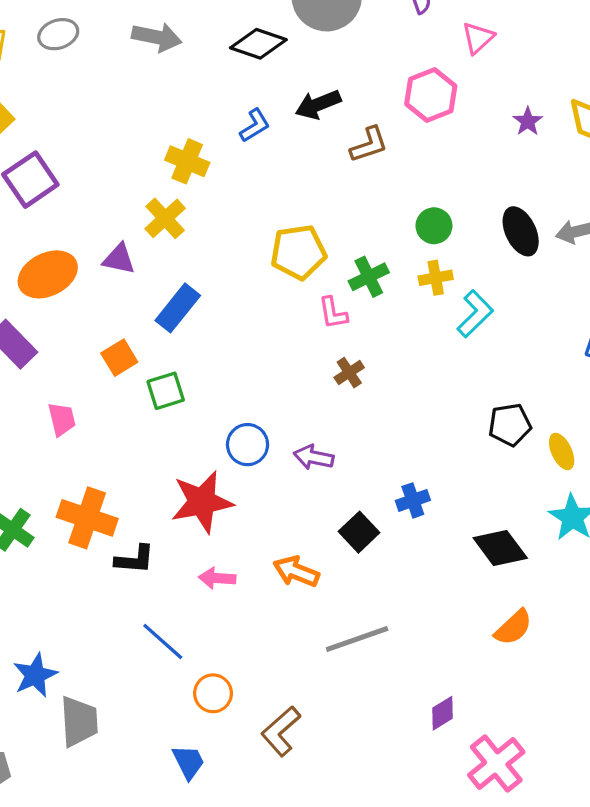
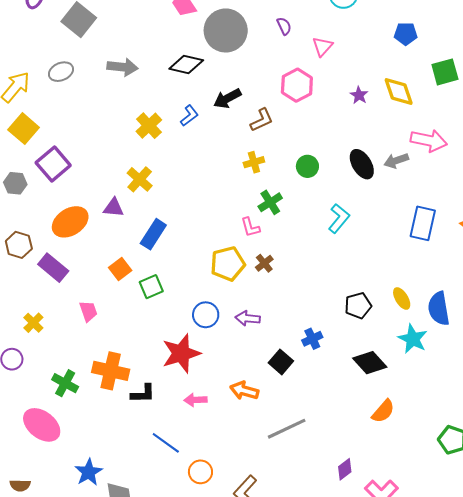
yellow cross: (187, 161) -> (149, 126), moved, turned 30
yellow pentagon: (298, 252) -> (228, 264), moved
yellow cross: (436, 278) -> (254, 162), moved
black pentagon: (510, 425) -> (358, 306), moved

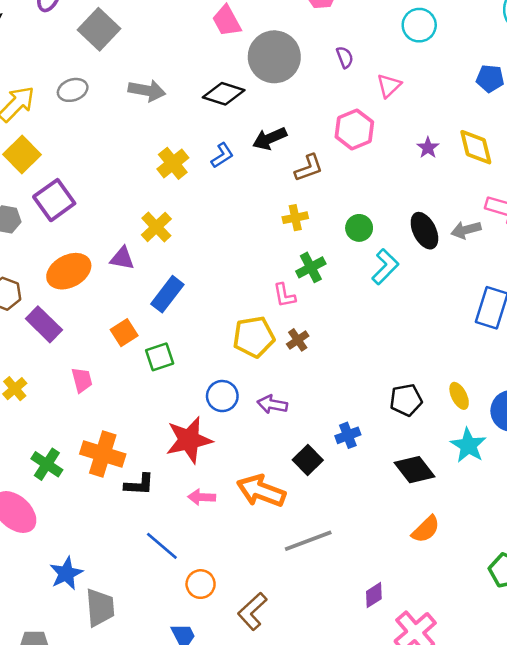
cyan L-shape: (339, 218) -> (385, 267), moved
orange arrow: (244, 391) -> (261, 491), size x1.4

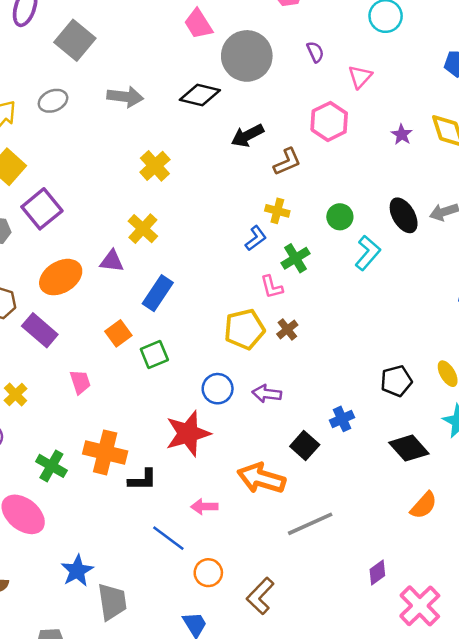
blue L-shape: (222, 155) -> (256, 238), moved
yellow cross: (295, 218) -> (277, 211), turned 30
pink arrow: (202, 497) -> (204, 507), moved

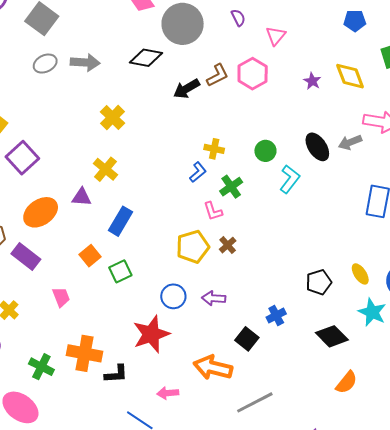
gray ellipse: (53, 101) -> (45, 64), moved
brown L-shape: (287, 162) -> (218, 75), moved

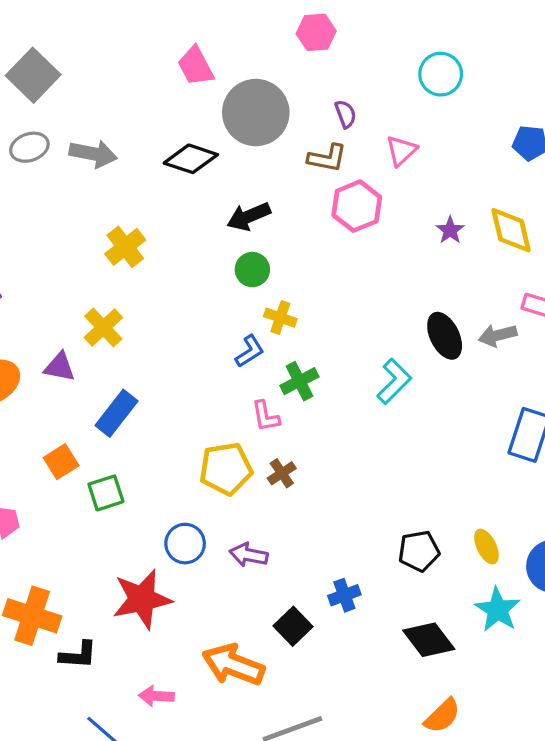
brown L-shape: (218, 75) -> (327, 158), moved, turned 30
green circle: (265, 151) -> (252, 270), moved

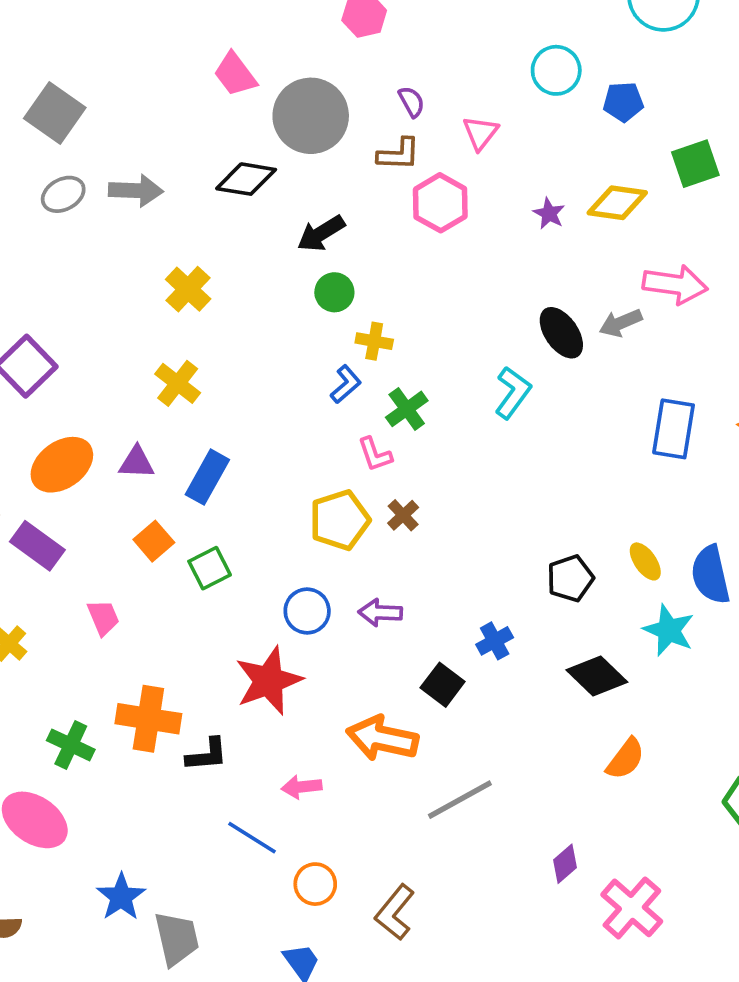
cyan circle: (441, 74) -> (556, 70), moved
yellow diamond: (511, 230) -> (617, 203), turned -60
purple triangle: (60, 367) -> (137, 462), moved

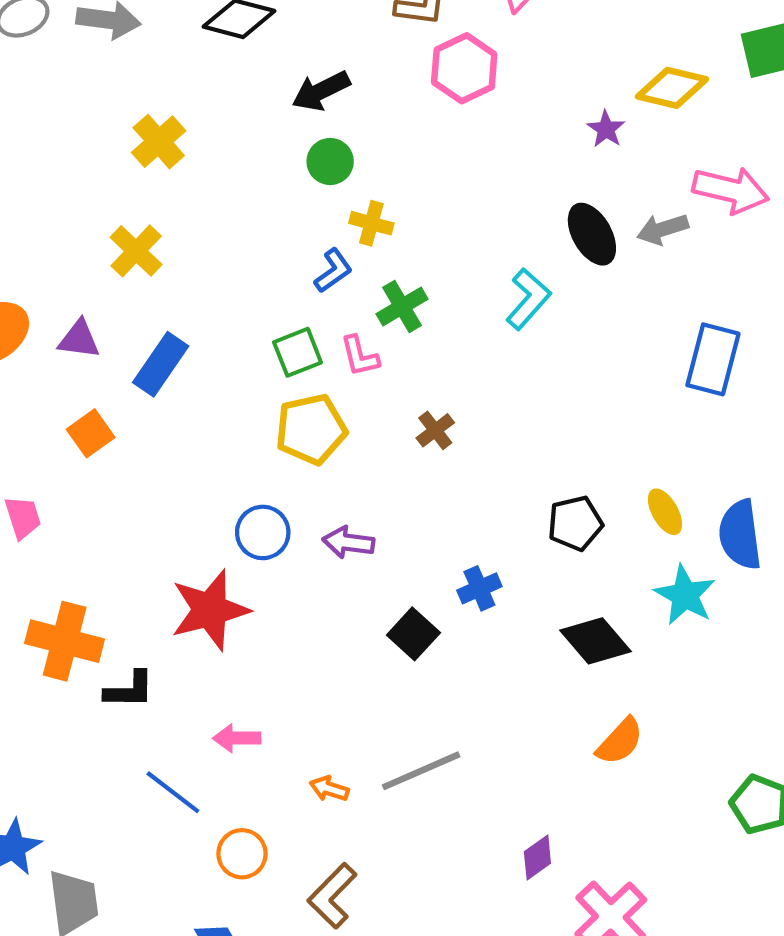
purple star: (549, 214) -> (606, 129), moved
brown cross: (403, 515) -> (435, 430), moved
green square: (210, 568) -> (298, 352), moved
orange arrow: (382, 738) -> (329, 789), moved, size x0.5

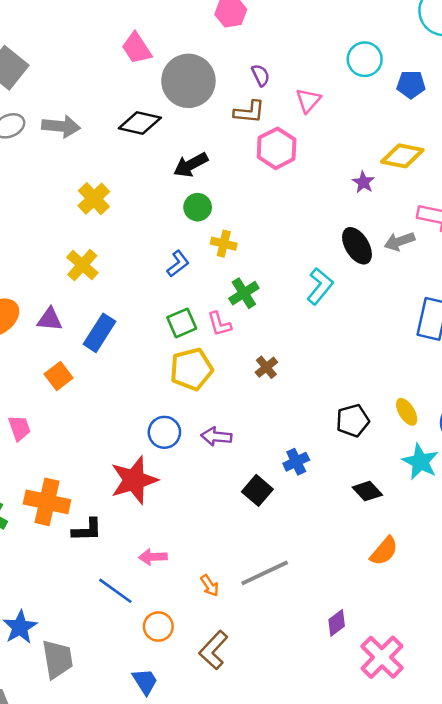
blue L-shape: (333, 271) -> (178, 264), moved
black diamond: (595, 641) -> (367, 491), size x0.7
orange arrow: (329, 789) -> (210, 586), turned -140

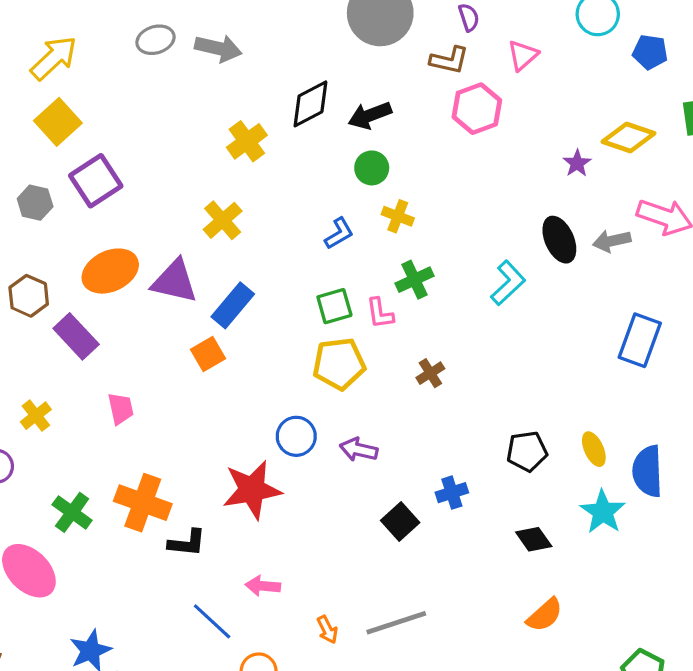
black diamond: (140, 123) -> (310, 104), moved, turned -48
purple triangle: (50, 319) -> (174, 281), size x1.5
orange square: (59, 376) -> (208, 354), moved

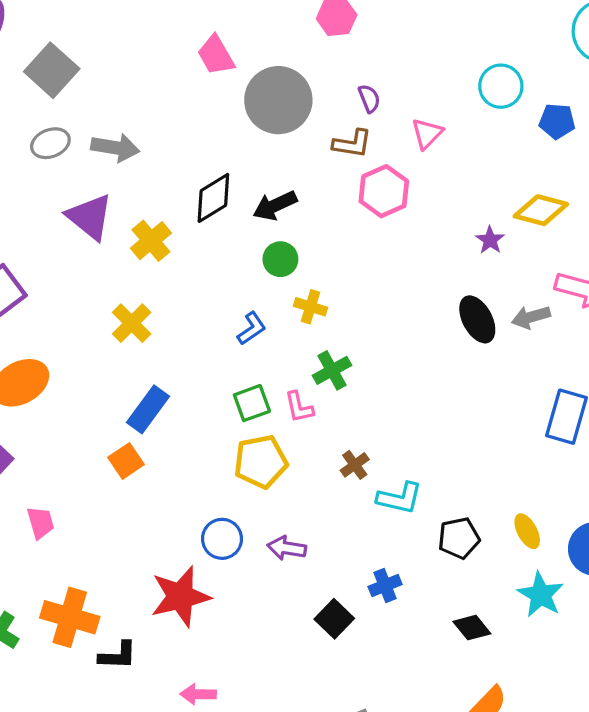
purple triangle: (174, 281) -> (90, 217), moved, turned 30
cyan L-shape: (508, 283) -> (400, 498), moved, turned 60

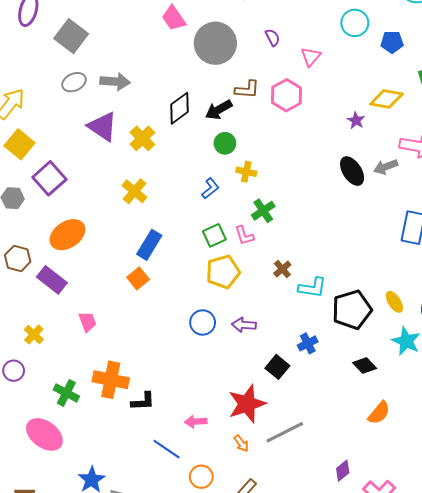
brown L-shape: (352, 144) -> (247, 89), moved
black pentagon: (459, 538) -> (352, 310), size x1.5
red star: (180, 597) -> (247, 404), moved

